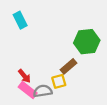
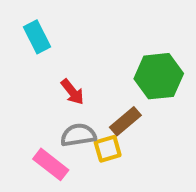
red arrow: (24, 76) -> (72, 92), moved
gray semicircle: (43, 91) -> (78, 135), moved

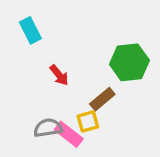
gray semicircle: (78, 135) -> (48, 128), moved
pink rectangle: (51, 164) -> (69, 134), moved

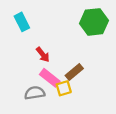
green hexagon: (129, 62) -> (94, 22), moved
pink rectangle: (69, 134) -> (50, 78), moved

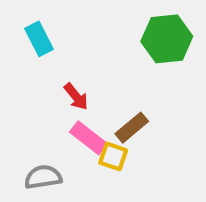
yellow square: (64, 88) -> (113, 156), turned 35
gray semicircle: (35, 93) -> (43, 177), moved

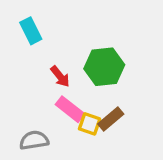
green hexagon: (167, 39) -> (104, 67), moved
brown rectangle: (132, 128) -> (111, 119), moved

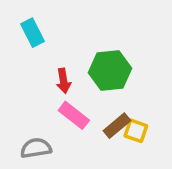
red arrow: (60, 77) -> (63, 81), turned 30
yellow square: (90, 124) -> (136, 131), moved

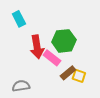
red arrow: (63, 81) -> (37, 47), size x1.6
pink rectangle: (74, 115) -> (52, 58), moved

